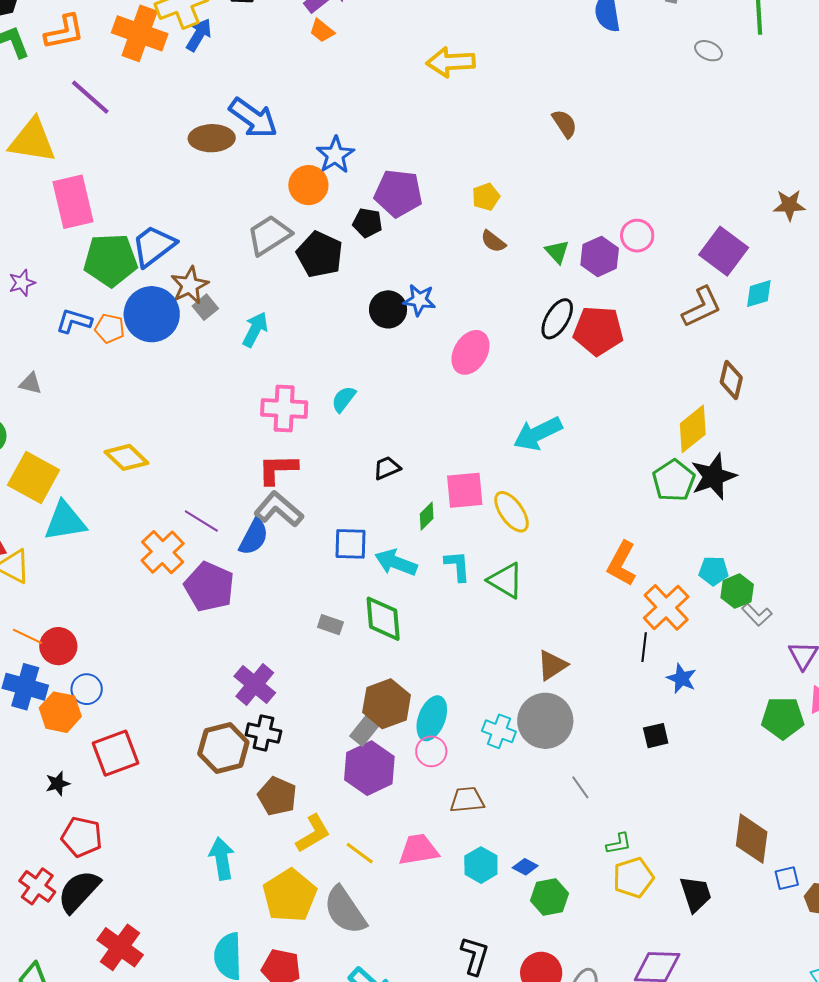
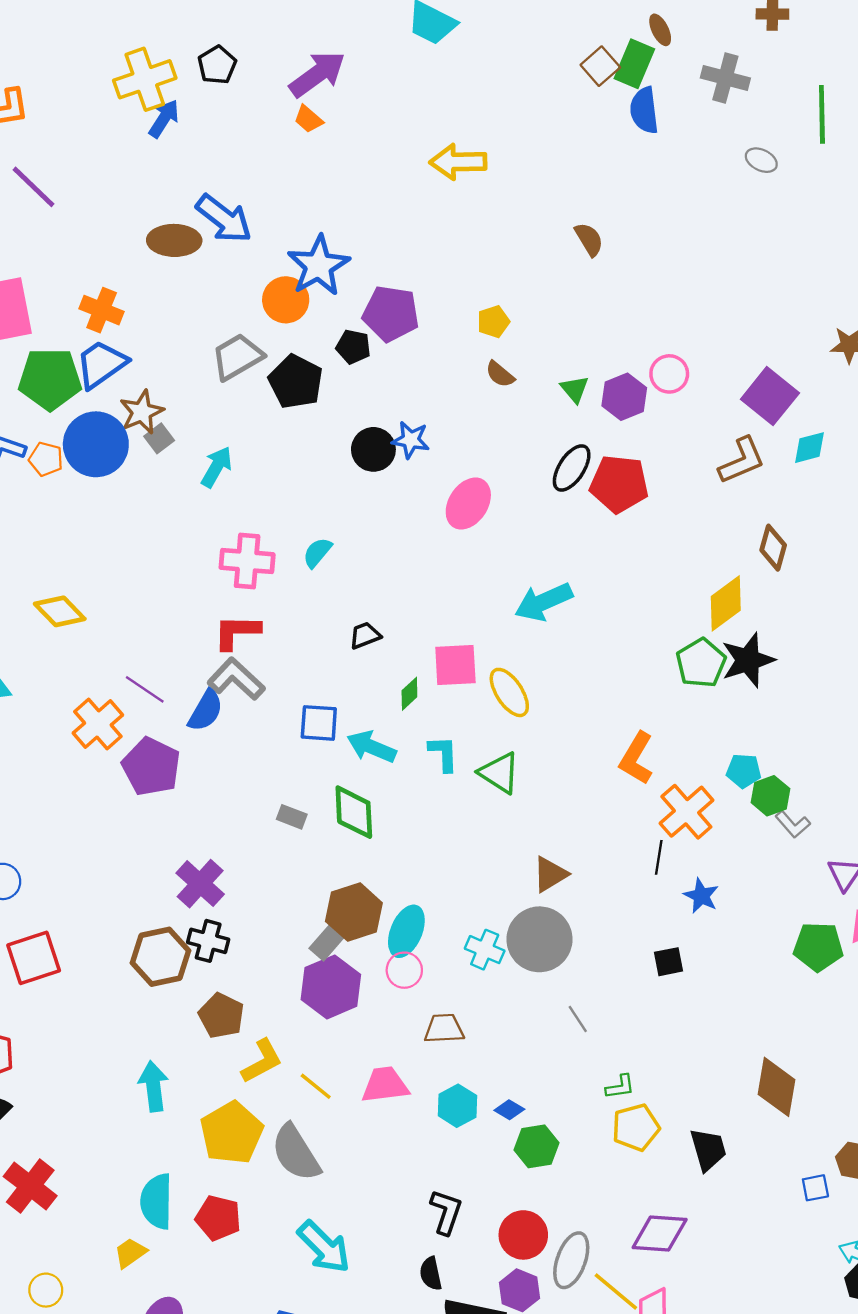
orange cross: (140, 33) -> (102, 310), moved, size x0.7
blue star: (335, 155) -> (319, 266), size x1.4
blue square: (787, 878) -> (815, 1188), moved

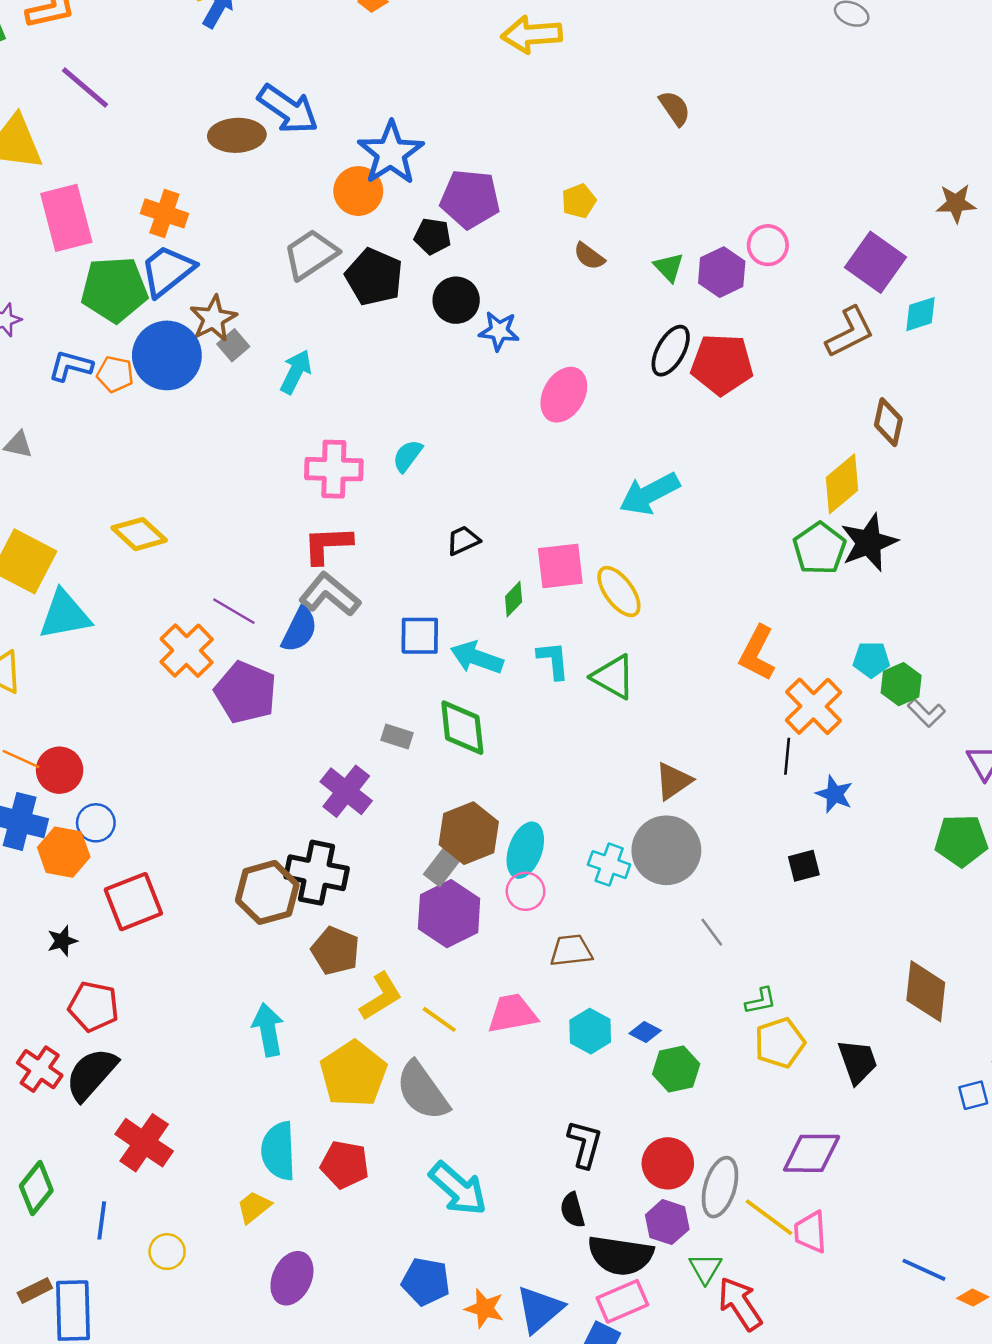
black circle: (373, 449) -> (456, 300), moved
purple cross: (200, 884) -> (346, 791), moved
black cross: (208, 941) -> (317, 873), size x1.4

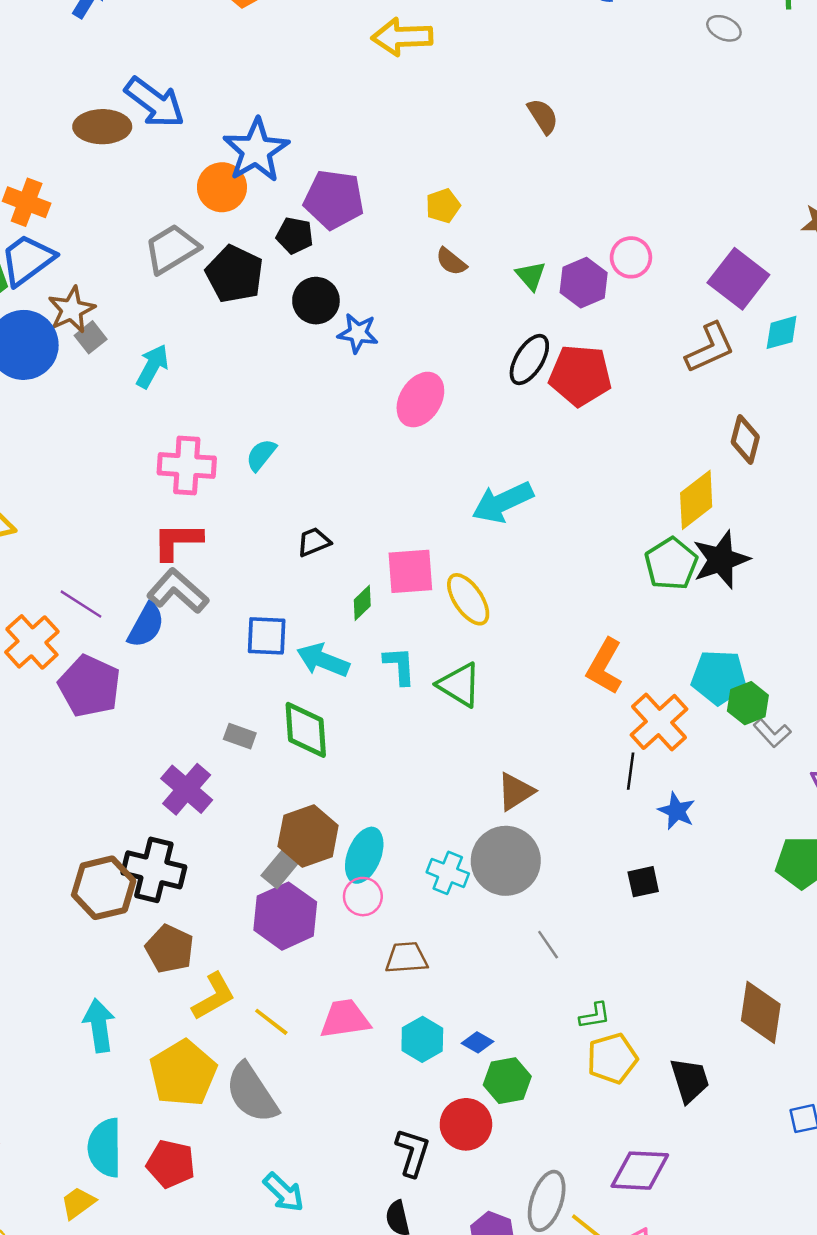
cyan pentagon: (871, 660) -> (719, 677), size x1.5
red circle: (668, 1163) -> (466, 1124), moved
cyan arrow: (458, 1189) -> (284, 1192), size x0.7

